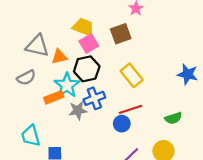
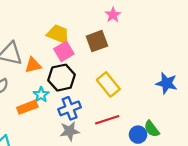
cyan star: (67, 85) -> (41, 95), size x0.6
gray star: (78, 110) -> (70, 131), moved
green semicircle: (173, 118) -> (152, 129), turned 70
blue circle: (122, 124) -> (138, 135), moved

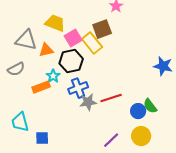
yellow trapezoid: (58, 34) -> (55, 23), moved
yellow rectangle: (108, 84) -> (92, 43), moved
gray star: (70, 131) -> (88, 102), moved

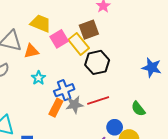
black hexagon: (71, 61) -> (97, 62), moved
orange rectangle: (41, 87) -> (56, 108), moved, turned -42
blue circle: (138, 111) -> (115, 127), moved

